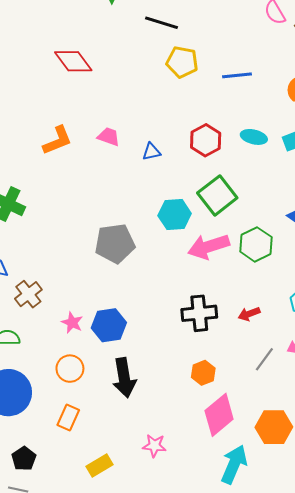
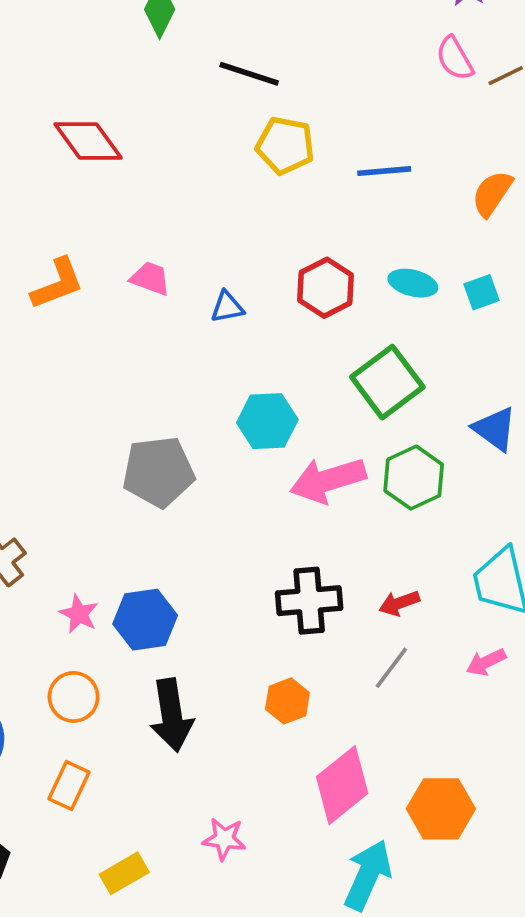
green square: (217, 195) -> (387, 382), moved
gray line: (264, 359) -> (391, 668), moved
orange hexagon: (203, 373) -> (287, 701), moved

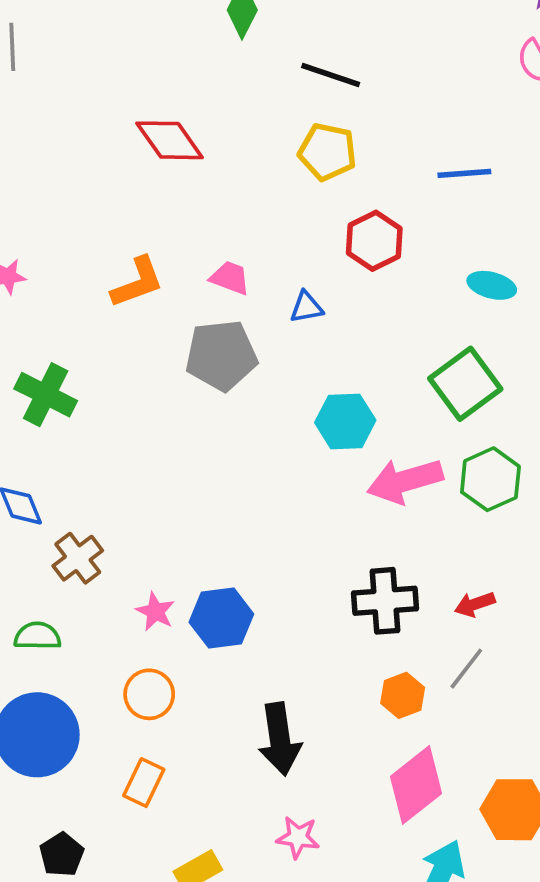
yellow pentagon: (285, 145) -> (327, 152), moved
red hexagon: (326, 288) -> (374, 241), moved
gray pentagon: (158, 472) -> (221, 355), moved
orange hexagon: (287, 701) -> (403, 695), moved
black arrow: (172, 715) -> (280, 739), moved

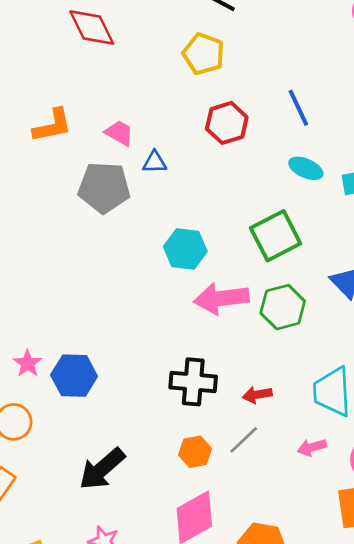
blue line: (464, 173) -> (298, 108), moved, turned 60
blue triangle: (306, 307) -> (155, 162), moved
black arrow: (280, 739) -> (102, 469), turned 48

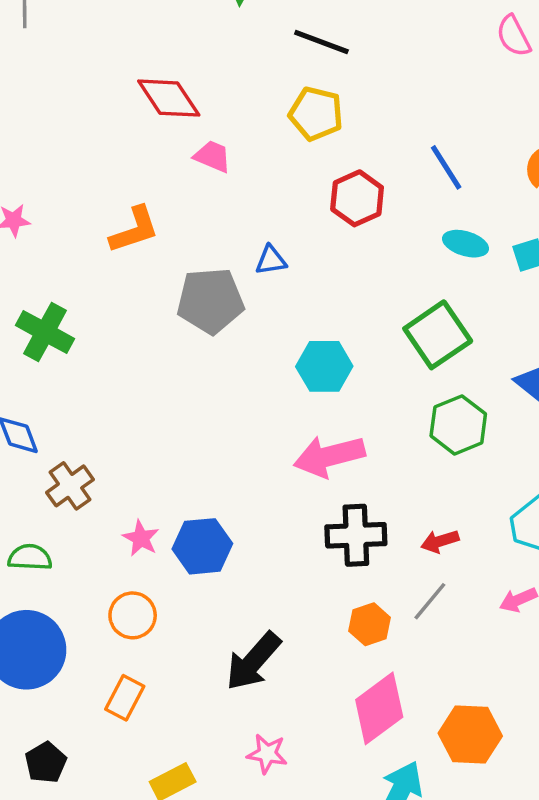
pink trapezoid: (119, 133) -> (212, 156), moved
pink arrow: (221, 298) -> (329, 456), moved

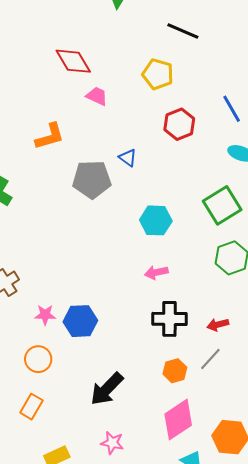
black line: (321, 42) -> (183, 31), moved
blue triangle: (271, 260) -> (128, 158), turned 42
pink arrow: (329, 456) -> (156, 272), size x0.6
pink star: (141, 538) -> (45, 315), turned -30

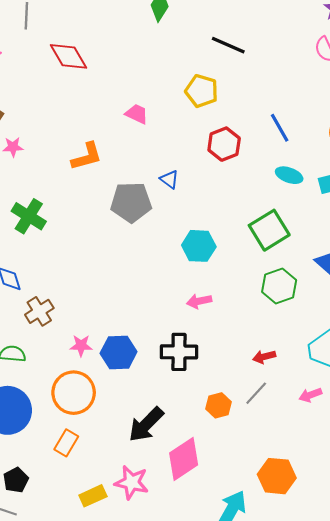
red diamond: (73, 61) -> (68, 56), moved
black cross: (169, 319) -> (179, 352), moved
orange circle: (38, 359) -> (74, 393), size x1.5
pink diamond: (178, 420) -> (184, 459), moved
pink star: (112, 443) -> (132, 482), moved, size x1.4

